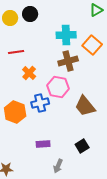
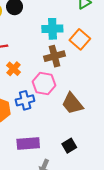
purple rectangle: (43, 144) -> (28, 143), size x1.5

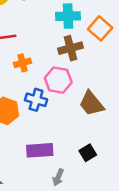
orange cross: (13, 69) -> (23, 63), turned 32
blue cross: (25, 100) -> (36, 100), turned 30

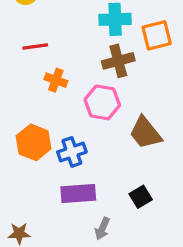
orange square: (100, 28) -> (157, 35), turned 35
orange cross: (23, 63) -> (56, 80), turned 35
blue cross: (36, 100) -> (72, 152), moved, turned -35

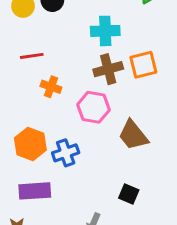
orange square: (157, 35) -> (143, 65), moved
purple rectangle: (78, 193) -> (35, 191), moved
black square: (141, 197) -> (129, 194), turned -36

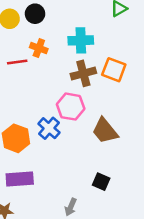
orange square: (143, 65) -> (114, 70), turned 35
orange cross: (51, 87) -> (39, 48), moved
blue cross: (66, 153) -> (49, 128), moved, turned -30

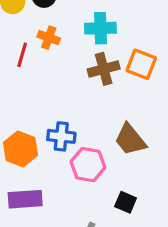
red line: (17, 62) -> (22, 55), turned -66
pink hexagon: (71, 107) -> (88, 165), moved
blue cross: (49, 128) -> (61, 136), turned -35

